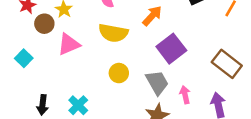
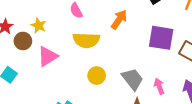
purple square: (171, 49) -> (161, 38), moved, turned -35

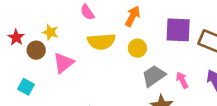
yellow circle: (97, 76) -> (137, 48), moved
gray trapezoid: (132, 79) -> (154, 76), turned -80

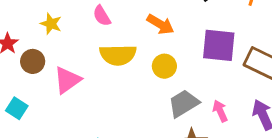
orange arrow: (133, 16) -> (160, 24), turned 90
yellow star: (50, 32) -> (51, 24), moved

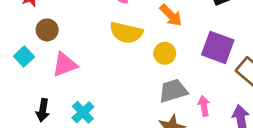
brown circle: (33, 61) -> (47, 30), moved
pink triangle: (67, 80) -> (65, 65), moved

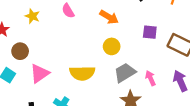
yellow semicircle: (126, 33) -> (82, 73), moved
purple square: (218, 47) -> (150, 32), size x0.6

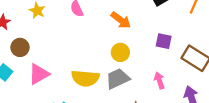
gray trapezoid: (125, 73) -> (118, 79), moved
pink arrow: (150, 78) -> (159, 80), moved

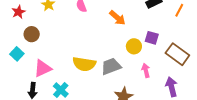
yellow circle: (120, 52) -> (134, 46), moved
pink triangle: (39, 74) -> (43, 68), moved

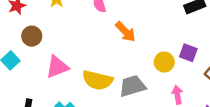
orange arrow: (117, 18) -> (125, 32), moved
pink triangle: (43, 68) -> (57, 67), moved

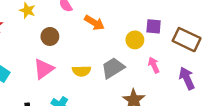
brown circle: (32, 36) -> (50, 36), moved
yellow semicircle: (97, 80) -> (81, 71), size x0.7

